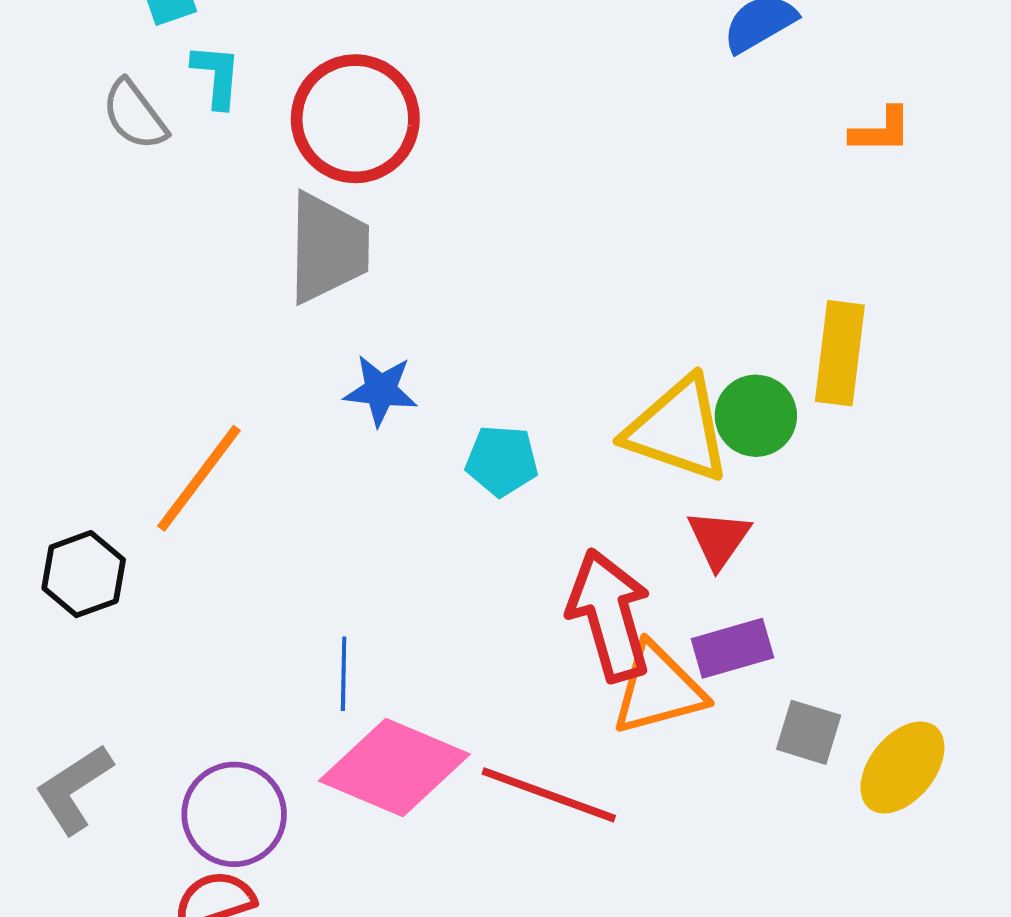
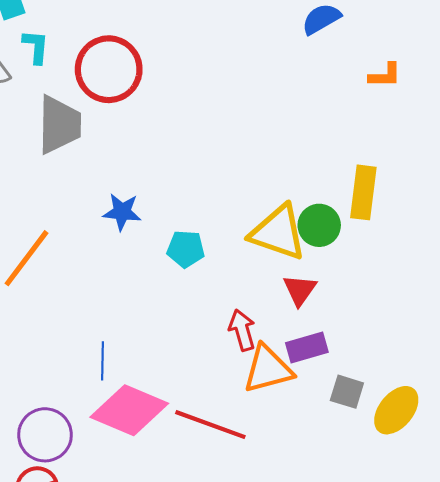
gray trapezoid: (328, 248) -> (59, 125), moved
red arrow: (609, 615) -> (242, 330), size x0.6

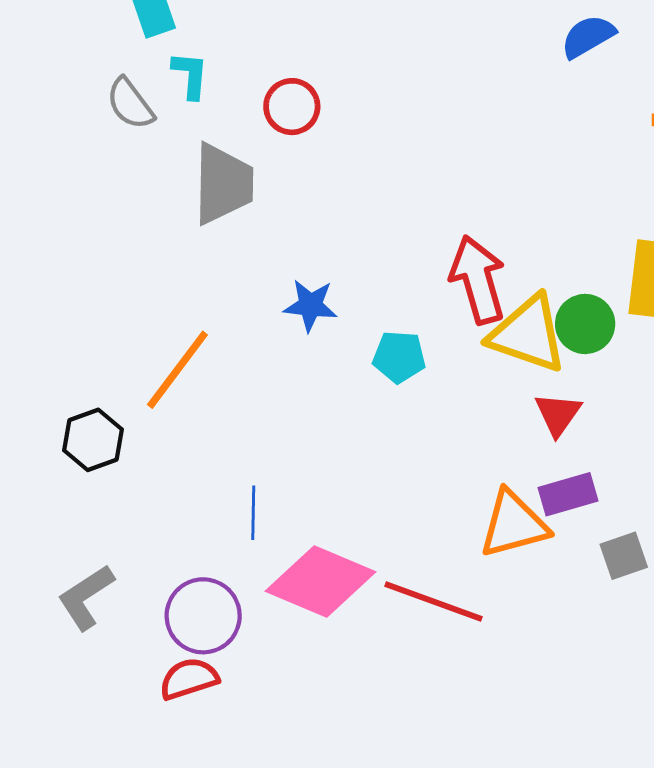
red circle: (109, 69) -> (292, 107), size x0.6
red arrow: (242, 330) -> (478, 280), moved, size x1.5
blue line: (103, 361) -> (253, 513), moved
gray square: (347, 392) -> (624, 556), turned -36

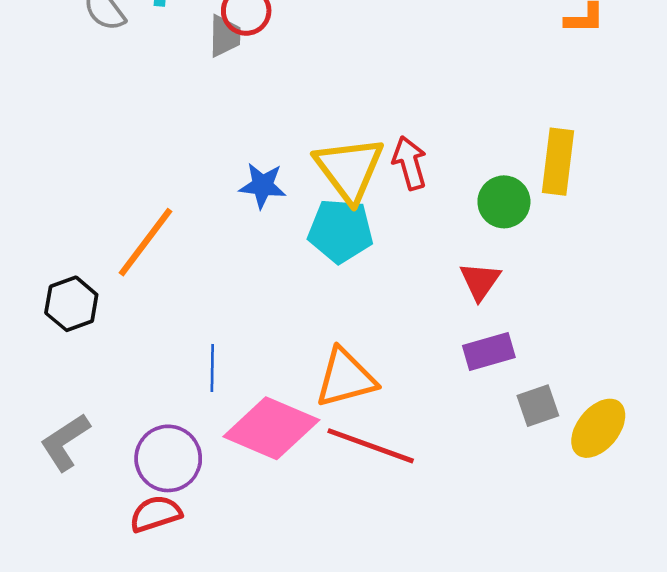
gray trapezoid: (223, 184) -> (225, 36), moved, size x0.6
red arrow: (478, 280) -> (410, 163), size x0.7
yellow triangle: (528, 334) -> (349, 169), moved, turned 34
cyan pentagon: (399, 357) -> (340, 231), size x1.4
orange triangle: (514, 524) -> (345, 378), moved

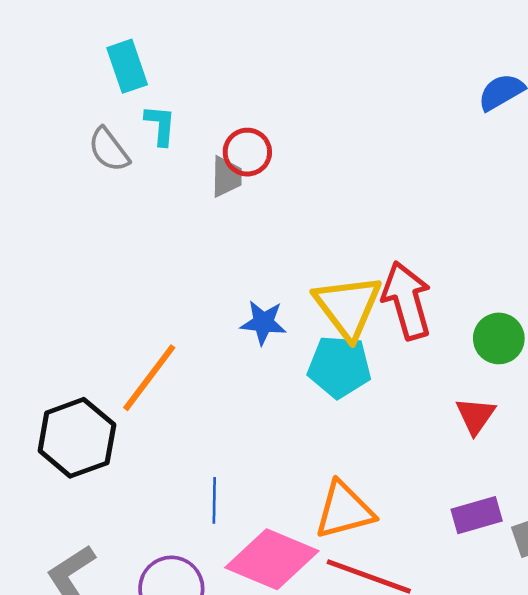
red arrow: (410, 163) -> (407, 300), size x1.5
black hexagon: (71, 304) -> (77, 438), size x1.5
purple rectangle: (489, 352) -> (477, 515), moved

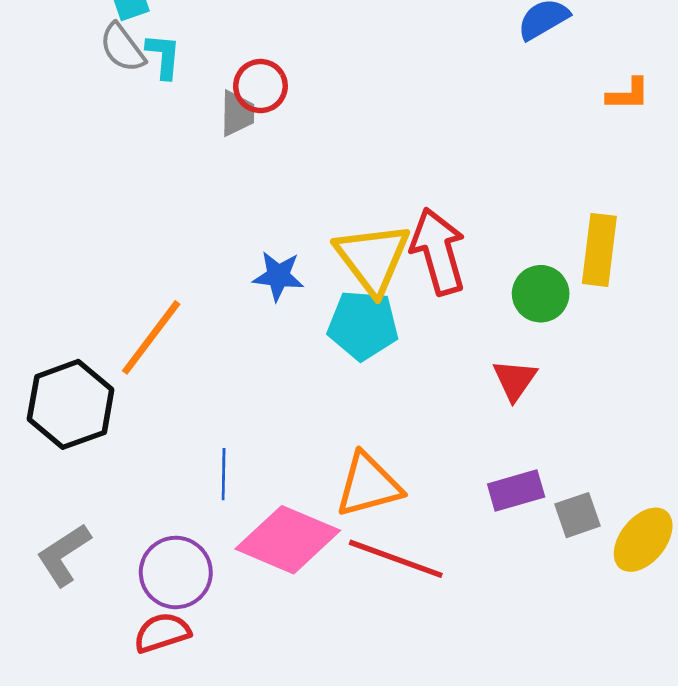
gray semicircle: (109, 150) -> (122, 48), moved

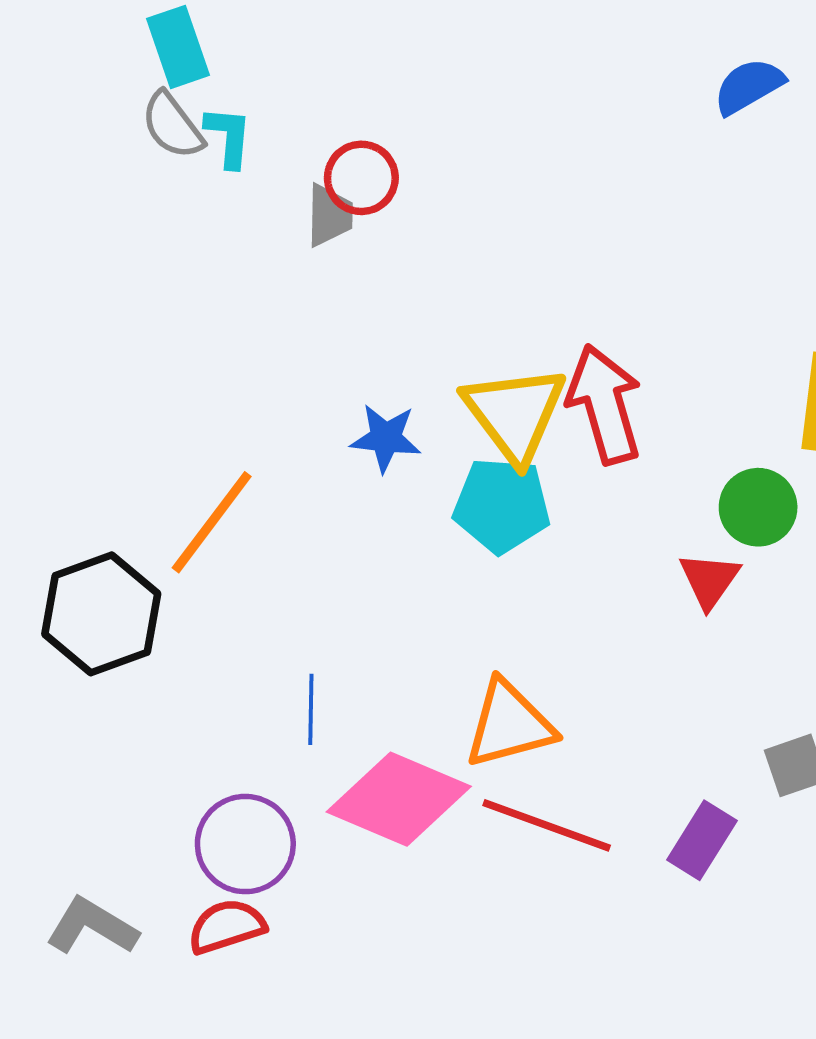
green circle: (541, 294) -> (758, 507), moved
purple rectangle: (516, 491) -> (702, 840), moved, turned -42
gray L-shape: (64, 555) -> (92, 926), moved, turned 64

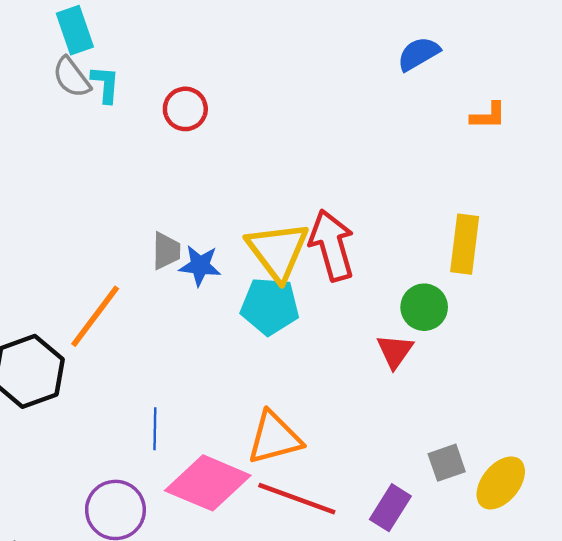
gray trapezoid: (330, 215) -> (166, 251), moved

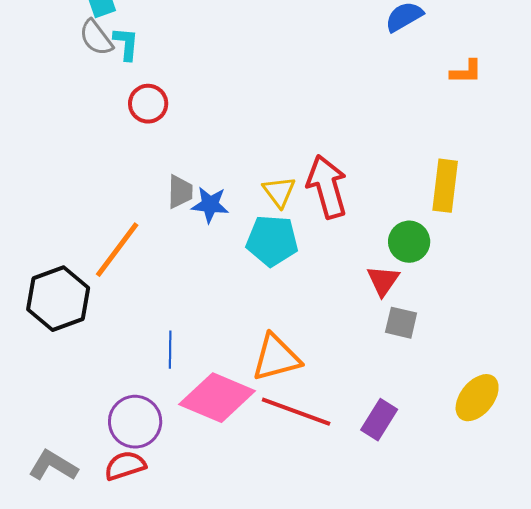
red circle: (185, 109) -> (148, 104), moved
yellow triangle: (278, 251) -> (279, 192), size x0.6
gray square: (447, 463) -> (401, 323), moved, turned 32

